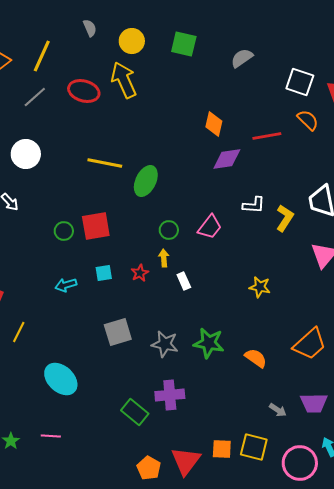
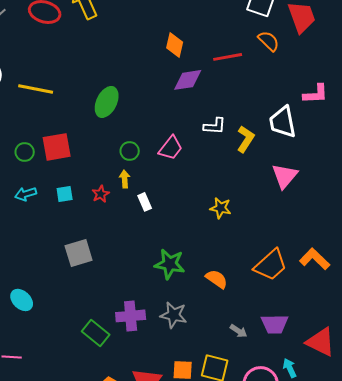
yellow line: (105, 163) -> (36, 89), moved
cyan arrow: (66, 285) -> (26, 194), moved
gray star: (165, 344) -> (174, 315), moved
cyan ellipse: (61, 379) -> (22, 300), size x0.7

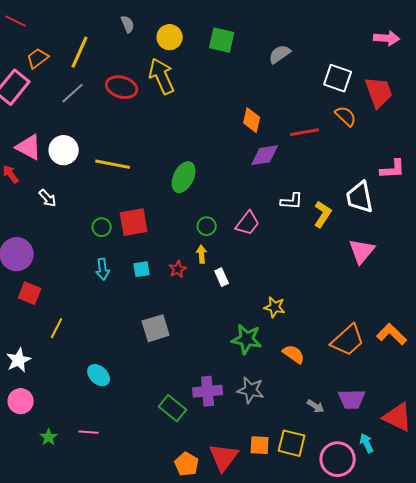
cyan arrow: (26, 194) -> (103, 269), turned -80
yellow star: (221, 208) -> (275, 307), moved

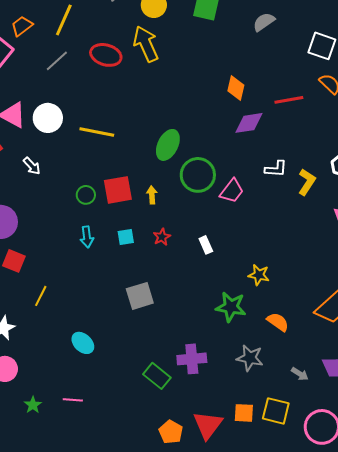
green circle: (207, 226) -> (198, 175), moved, size x1.8
yellow arrow: (202, 254) -> (152, 195), moved
gray star: (251, 390) -> (250, 358), moved

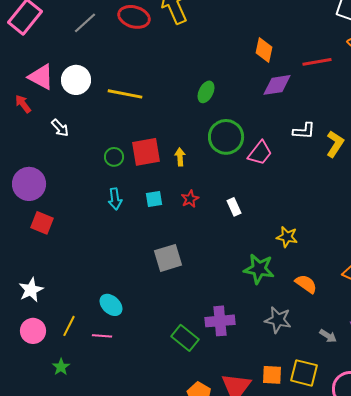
green ellipse: (168, 145) -> (206, 92), moved, size x0.7
yellow line: (41, 296) -> (69, 326), moved
pink line: (73, 400) -> (102, 336), moved

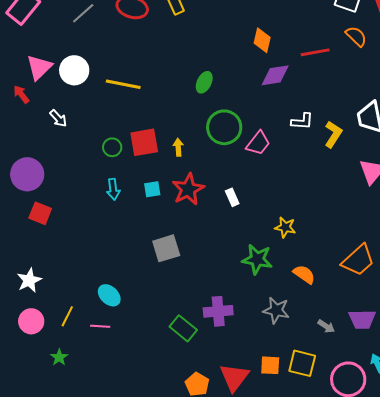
pink triangle: (41, 77) -> (39, 67), turned 48
red star: (190, 199) -> (188, 189), size x1.8

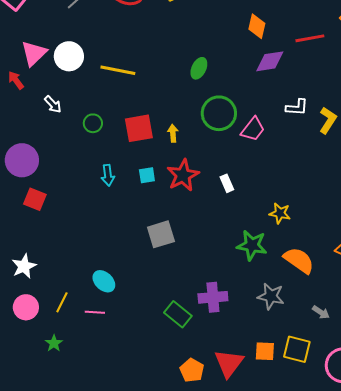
green circle: (112, 147) -> (93, 123), moved
orange semicircle: (304, 274) -> (299, 260), size x1.4

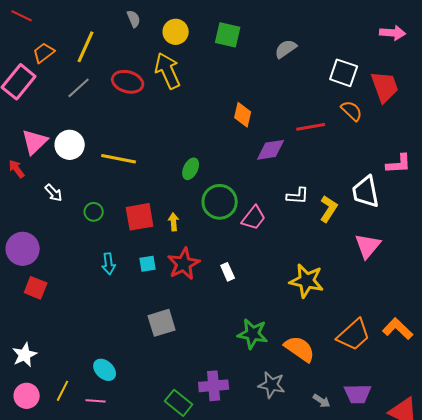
orange diamond: (257, 26) -> (243, 115), moved
green ellipse: (199, 68) -> (191, 169), moved
yellow star: (280, 213) -> (307, 281), moved, size x1.6

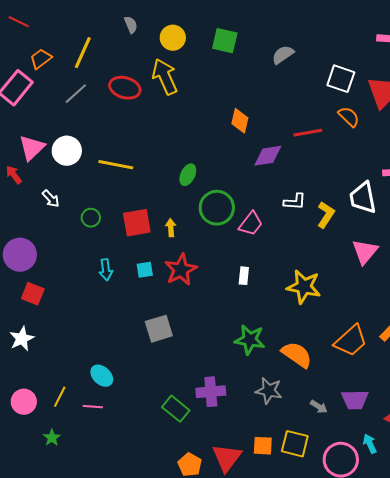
white rectangle: (228, 272) -> (244, 276), moved, turned 30
white star: (25, 355) -> (22, 339), moved

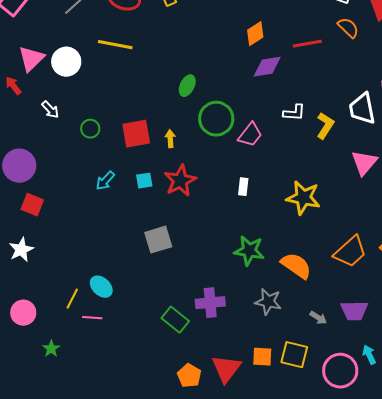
orange diamond: (240, 121) -> (255, 34), moved, turned 45
yellow line: (116, 165) -> (115, 45), moved
cyan arrow: (106, 270) -> (105, 181), turned 50
yellow line: (60, 397) -> (72, 299), moved

